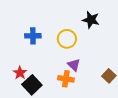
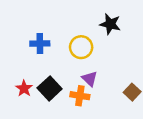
black square: (32, 85) -> (50, 88), moved

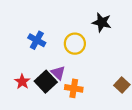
blue cross: (40, 44) -> (37, 40), turned 30
purple triangle: (90, 79) -> (58, 73), moved

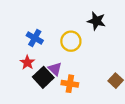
red star: (22, 82) -> (27, 62), moved

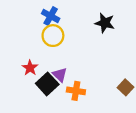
blue cross: (35, 38) -> (51, 16), moved
yellow circle: (71, 41) -> (53, 36), moved

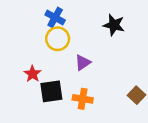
purple triangle: (60, 75) -> (83, 63), moved, turned 42
black square: (47, 84) -> (51, 91), turned 35

